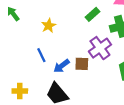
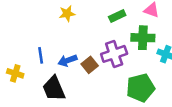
blue line: (41, 55) -> (41, 55), moved
brown square: (82, 64) -> (90, 65), turned 32

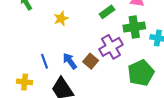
blue arrow: (68, 60) -> (70, 61), turned 84

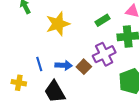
yellow star: (61, 18) -> (58, 24), size x1.6
blue arrow: (70, 61) -> (64, 65), turned 126

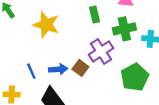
green rectangle: (102, 20) -> (95, 14), turned -64
yellow star: (58, 24) -> (46, 25), turned -30

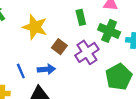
green cross: (124, 29) -> (109, 31), turned 35
brown square: (80, 68) -> (59, 47), moved

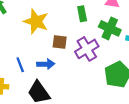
brown square: (59, 47) -> (60, 42), turned -32

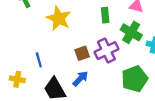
brown square: (60, 42) -> (82, 53), moved, turned -32
blue arrow: (46, 64) -> (80, 79), moved, turned -49

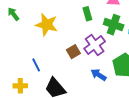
blue arrow: (80, 79) -> (99, 75), moved, turned -91

